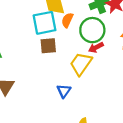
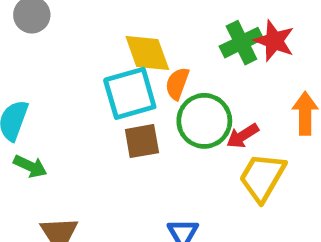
green circle: (92, 30) -> (204, 121), moved
yellow trapezoid: (81, 64) -> (262, 177), moved

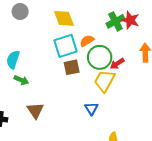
yellow diamond: (147, 53) -> (64, 18), moved
orange semicircle: (177, 84) -> (87, 41), turned 40
yellow trapezoid: (262, 177) -> (105, 81), moved

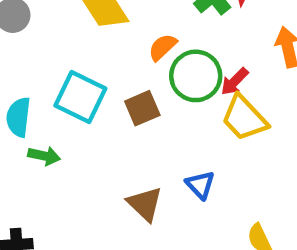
cyan square: (66, 46) -> (80, 97), moved, turned -35
yellow trapezoid: (105, 81) -> (244, 118), moved, turned -60
brown triangle: (35, 110) -> (145, 204), moved

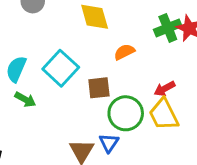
green circle: (196, 76) -> (126, 113), moved
blue triangle: (200, 185) -> (109, 143), moved

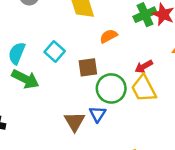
cyan square: (61, 68) -> (55, 52), size x0.7
green arrow: (25, 99) -> (25, 79), size x1.5

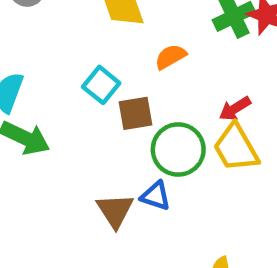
cyan square: (55, 52) -> (101, 85), moved
blue triangle: (98, 114) -> (156, 196), turned -42

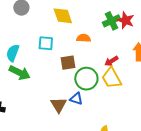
orange semicircle: (171, 57) -> (84, 38), turned 32
cyan square: (101, 85) -> (46, 43), moved, turned -35

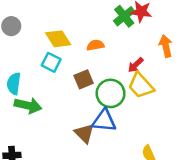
yellow diamond: (63, 16) -> (58, 39), moved
cyan square: (46, 43) -> (51, 62), turned 35
blue triangle: (76, 99) -> (104, 121), size x1.5

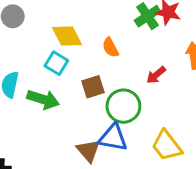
orange semicircle: (95, 45) -> (110, 47), turned -112
yellow trapezoid: (141, 86) -> (167, 146), moved
green arrow: (28, 106) -> (43, 99), moved

